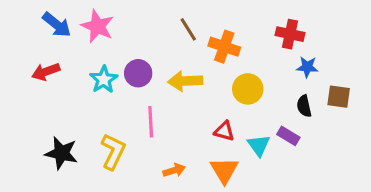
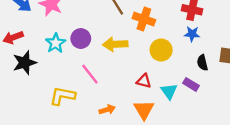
blue star: (307, 67) -> (192, 34), moved
pink line: (151, 122) -> (90, 74), turned -35
yellow L-shape: (113, 152) -> (62, 96), turned -105
black star: (61, 153) -> (25, 63), moved, turned -30

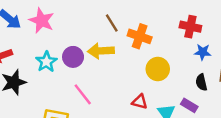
blue star: (192, 34) -> (203, 52), moved
yellow arrow: (115, 44) -> (101, 51), moved

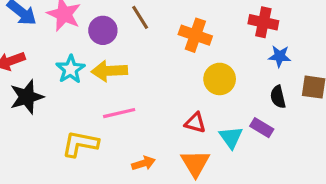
brown line: (112, 23) -> (140, 17), moved
yellow arrow: (101, 51) -> (109, 71), moved
purple circle: (73, 57) -> (103, 30), moved
pink line: (83, 94) -> (119, 113), turned -65

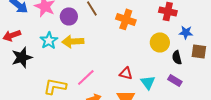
blue star: (280, 56) -> (186, 32), moved
yellow circle: (220, 79) -> (160, 42), moved
pink line: (119, 113) -> (86, 77), moved, turned -30
purple rectangle: (262, 128) -> (175, 80), moved

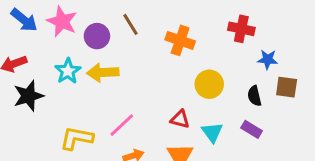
yellow circle: (160, 42) -> (209, 84), moved

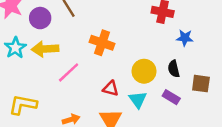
orange cross: (180, 40) -> (102, 43), moved
yellow circle: (209, 84) -> (144, 71), moved
brown square: (287, 87) -> (201, 84), moved
pink line: (122, 125) -> (69, 72), moved

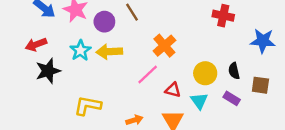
blue star: (185, 38) -> (263, 41), moved, size x1.5
orange cross: (102, 43) -> (164, 46), turned 30
pink line: (69, 72) -> (148, 74), moved

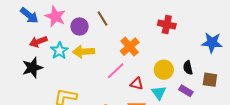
red cross: (223, 16) -> (167, 25), moved
red arrow: (36, 44) -> (38, 42), moved

